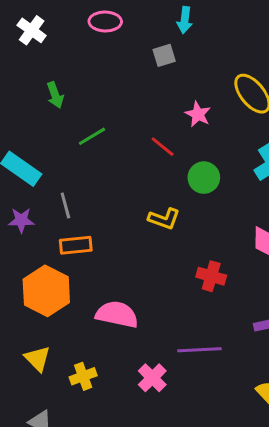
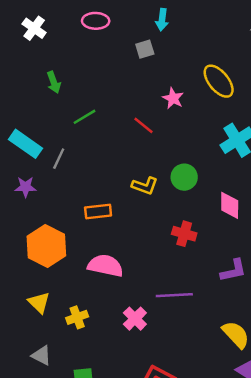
green circle: (204, 178) -> (184, 177), moved
gray line: (65, 206) -> (59, 159), moved, turned 40
orange rectangle: (76, 245) -> (98, 212), moved

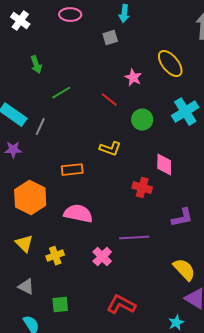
green circle: (184, 177) -> (142, 120), moved
pink diamond: (230, 205) -> (164, 165), moved

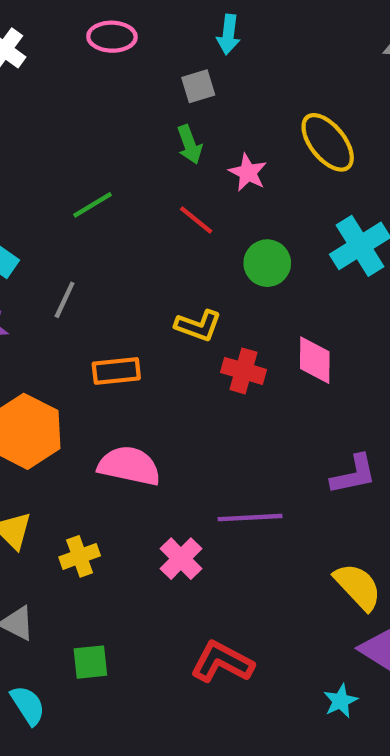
green arrow: (36, 65) -> (190, 144), moved
gray line: (40, 127) -> (65, 300), moved
red cross: (142, 188) -> (244, 371), moved

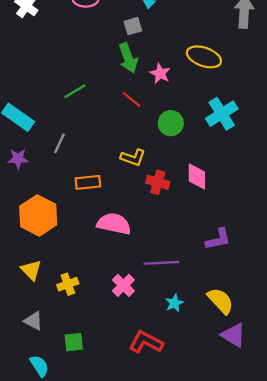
yellow ellipse: (328, 142) -> (204, 57), turned -32
green arrow: (190, 144) -> (128, 58), size x1.4
pink semicircle: (129, 466) -> (114, 224), moved
cyan star: (341, 701) -> (174, 303), moved

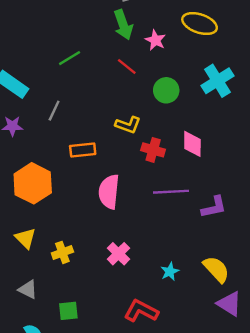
pink semicircle: (114, 224) -> (109, 192), turned -96
purple line: (161, 263) -> (171, 192), moved

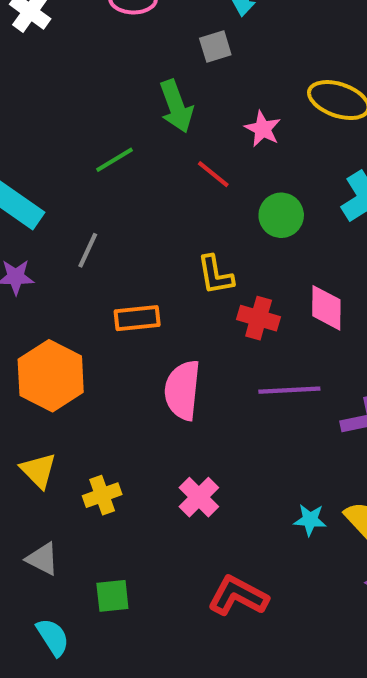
green arrow: (123, 25) -> (176, 106), moved
yellow L-shape: (128, 125) -> (215, 275), turned 60
cyan star: (170, 272) -> (310, 520), moved, turned 30

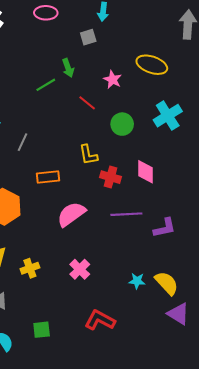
green arrow: (176, 106) -> (68, 68), size x0.7
green line: (115, 160) -> (46, 85), moved
pink semicircle: (182, 390) -> (71, 214), turned 48
green square: (112, 596) -> (42, 330), moved

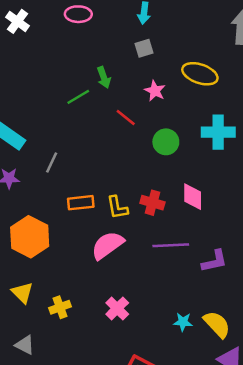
gray square: (88, 37) -> (144, 48), moved
cyan cross: (168, 116) -> (218, 132), turned 32
yellow L-shape: (88, 155) -> (117, 208), moved

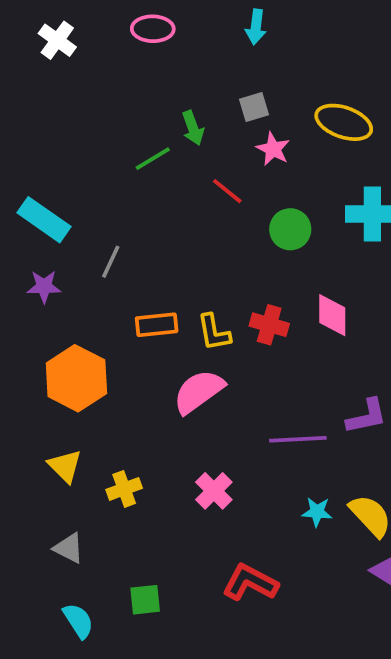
gray square: (144, 48) -> (254, 107), moved
purple line: (171, 245) -> (298, 439), moved

